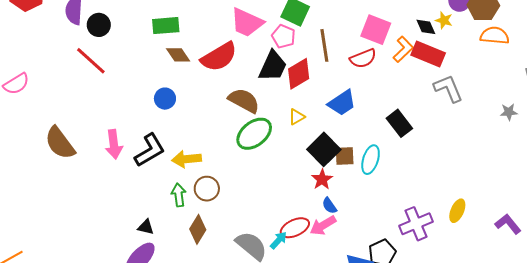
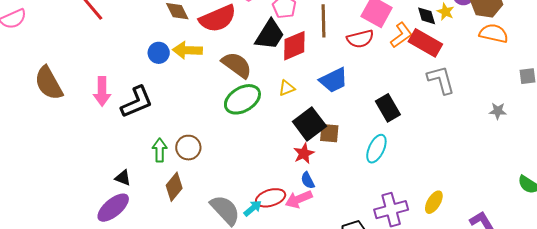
yellow arrow: (187, 159) -> (187, 50), moved
cyan ellipse: (371, 160) -> (376, 149), moved

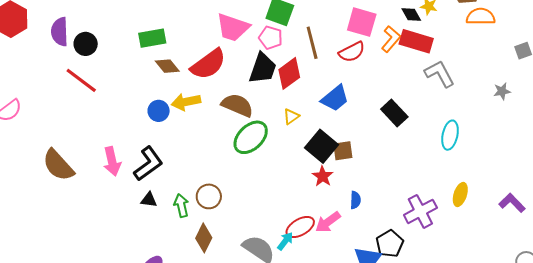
cyan ellipse: (376, 149) -> (450, 135), moved
black triangle: (123, 178) -> (149, 200), moved
blue semicircle: (308, 180) -> (355, 200), moved, turned -138

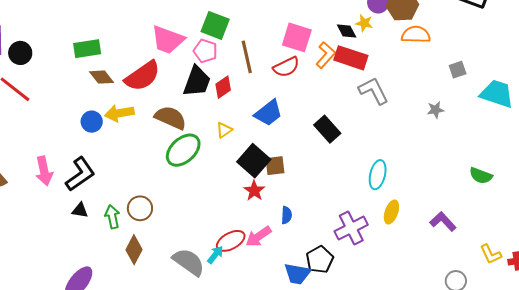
red diamond: (289, 73) -> (223, 87), size x0.7
cyan ellipse: (450, 135) -> (378, 175), moved

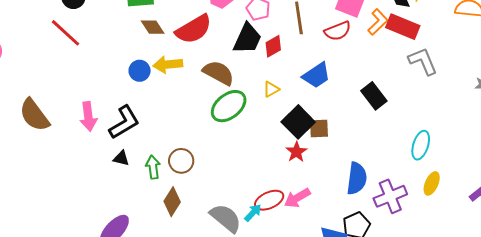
blue semicircle: (286, 215) -> (357, 178), moved, size x1.8

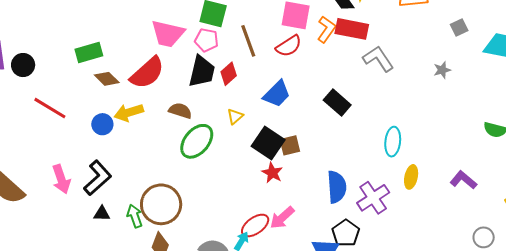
red line: (65, 33) -> (50, 108), moved
brown semicircle: (218, 73) -> (180, 111), size x0.7
brown circle: (181, 161) -> (161, 204), size x1.6

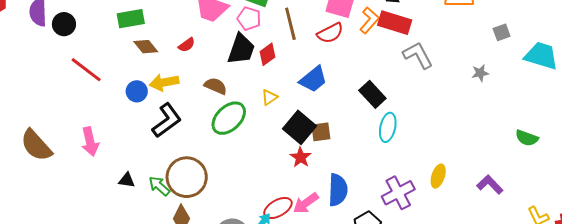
red semicircle: (147, 73) -> (187, 45), size x0.5
cyan ellipse: (393, 142) -> (388, 127), moved
black L-shape: (98, 178) -> (167, 120), moved
blue semicircle: (337, 187) -> (338, 190), moved
green arrow: (135, 216) -> (159, 186), turned -35

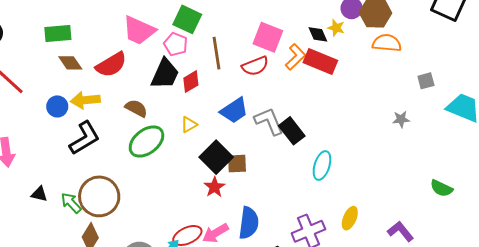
red semicircle: (187, 45) -> (111, 65), size x1.8
gray L-shape: (418, 55) -> (269, 121), moved
cyan ellipse: (388, 127) -> (322, 166), moved

